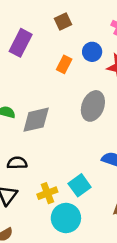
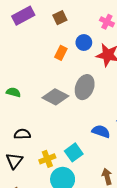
purple rectangle: (21, 43) -> (23, 16), moved, turned 35
gray diamond: (36, 120) -> (55, 97), moved, turned 40

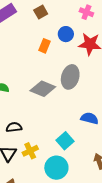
yellow cross: (47, 159) -> (30, 151), moved

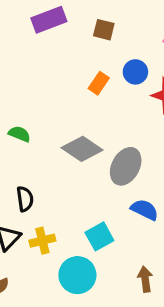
brown square: (41, 12) -> (104, 30), turned 32
gray ellipse: (70, 77) -> (126, 166), moved
black semicircle: (14, 127) -> (25, 199), turned 77

